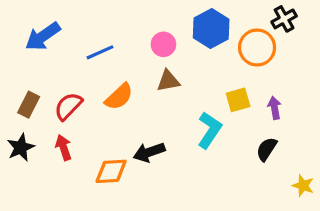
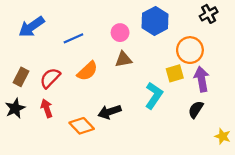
orange circle: (257, 48) -> (190, 50), moved
purple arrow: (275, 108) -> (202, 79), size x1.5
orange diamond: (111, 171) -> (82, 126), turned 50

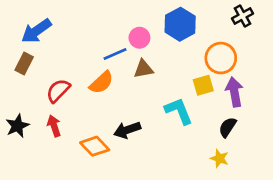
blue line: (73, 38) -> (115, 54), moved
brown rectangle: (21, 77) -> (24, 63), moved
cyan L-shape: (154, 96) -> (179, 111), turned -56
yellow star: (223, 136) -> (219, 158), moved

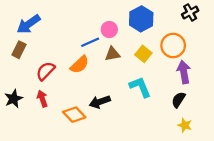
yellow square: (203, 85) -> (143, 54), moved, turned -35
yellow star: (219, 158) -> (185, 125), moved

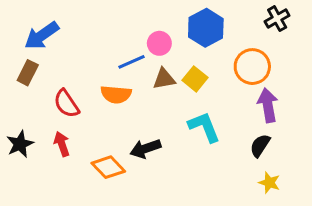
yellow square: (143, 54) -> (195, 79), moved
orange semicircle: (80, 65) -> (116, 94), turned 48
red semicircle: (45, 71) -> (66, 104), turned -78

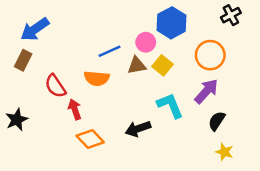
pink circle: (159, 43) -> (146, 42), moved
purple arrow: (268, 105) -> (206, 91), moved, turned 52
red arrow: (62, 144) -> (75, 109), moved
black arrow: (145, 149) -> (138, 129), moved

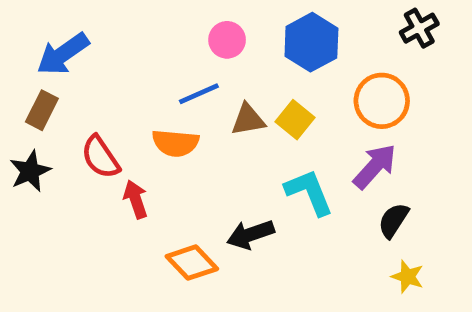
pink circle: (146, 42) -> (227, 40), moved
black star: (17, 120) -> (30, 171), moved
orange diamond: (90, 139) -> (192, 263), moved

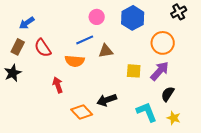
blue arrow: (63, 54) -> (27, 23), size x0.7
yellow square: (295, 120) -> (134, 71), moved, turned -35
red semicircle: (100, 157) -> (43, 48), moved
cyan L-shape: (309, 192) -> (147, 112), moved

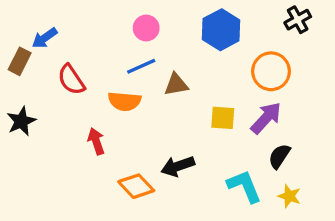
pink circle: (97, 17) -> (146, 28), moved
brown rectangle: (18, 47) -> (20, 61), moved

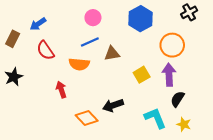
blue arrow: (45, 38) -> (38, 24), moved
yellow square: (223, 118) -> (142, 75), turned -35
purple arrow: (266, 118) -> (169, 75), turned -45

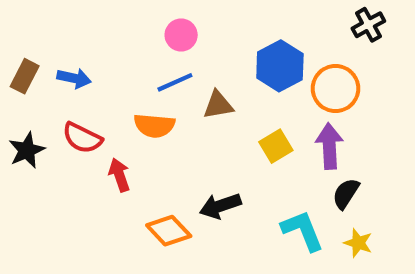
blue hexagon: (140, 19) -> (280, 66), moved
blue arrow: (38, 24) -> (74, 78), moved, turned -133
red semicircle: (45, 50) -> (82, 138), moved, turned -30

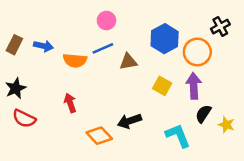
black cross: (368, 25) -> (220, 27), moved
orange semicircle: (154, 126) -> (75, 60), moved
red semicircle: (82, 138) -> (24, 119), moved
yellow square: (276, 146) -> (162, 86), turned -30
yellow star: (358, 243) -> (226, 125), moved

